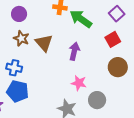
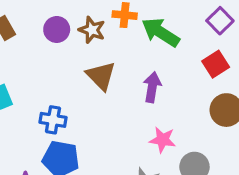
brown star: (21, 38) -> (92, 30), moved

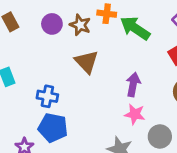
purple arrow: (152, 87) -> (133, 84), moved

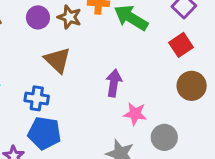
brown triangle: (87, 62) -> (57, 60), moved
purple arrow: (133, 84) -> (114, 83), moved

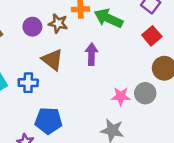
purple arrow: (114, 83) -> (91, 54), moved
blue cross: (37, 98) -> (28, 83), moved
gray circle: (164, 137) -> (145, 93), moved

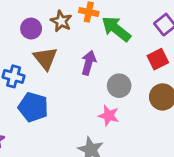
purple circle: (32, 27) -> (31, 29), moved
gray circle: (145, 93) -> (119, 86), moved
blue pentagon: (48, 121) -> (33, 107), moved

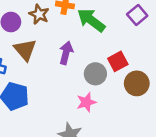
red square: (158, 59) -> (118, 61), moved
pink star: (109, 116) -> (86, 102), turned -30

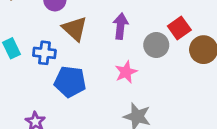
pink star: (86, 102) -> (126, 72), moved

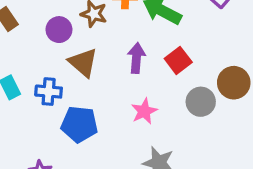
red square: (179, 28) -> (178, 60), moved
gray circle: (156, 45) -> (201, 102), moved

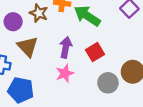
pink star: (144, 111) -> (65, 73), moved

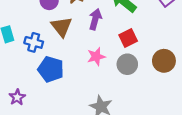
purple arrow: (66, 47) -> (95, 19), moved
gray circle: (108, 83) -> (127, 64), moved

